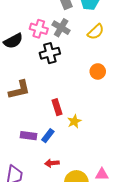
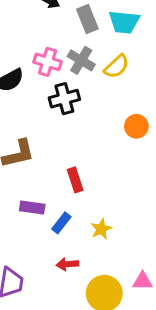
yellow semicircle: (96, 32) -> (116, 67), moved
yellow star: (74, 121) -> (101, 229), moved
purple rectangle: (29, 136) -> (32, 207), moved

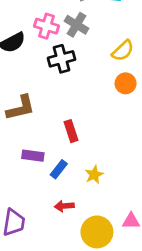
yellow semicircle: (116, 67) -> (123, 51), moved

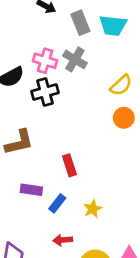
black cross: (61, 59) -> (45, 92), moved

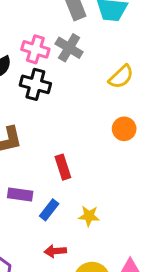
black cross: (45, 92) -> (35, 84), turned 30
orange circle: (124, 118) -> (124, 129), moved
yellow star: (93, 209) -> (89, 216), turned 30

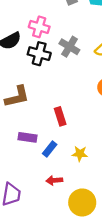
gray cross: (69, 48) -> (69, 47), moved

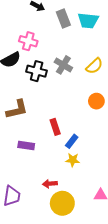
pink cross: (39, 27) -> (28, 41), moved
blue rectangle: (50, 149) -> (72, 141), moved
yellow circle: (82, 202) -> (62, 203), moved

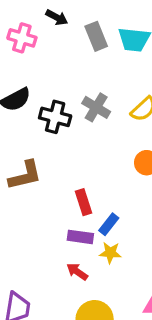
pink cross: (28, 41) -> (22, 38), moved
purple rectangle: (26, 145) -> (80, 237), moved
red arrow: (50, 184) -> (77, 272), moved, turned 40

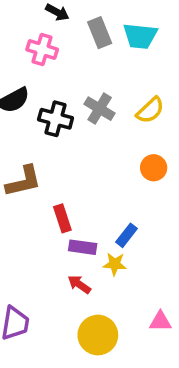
pink cross: (22, 38) -> (42, 49), moved
red rectangle: (84, 202) -> (62, 218), moved
blue rectangle: (109, 224) -> (127, 235), moved

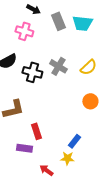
purple rectangle: (83, 247) -> (24, 148), moved

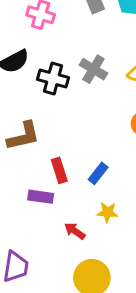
blue rectangle: (74, 141) -> (98, 173), moved

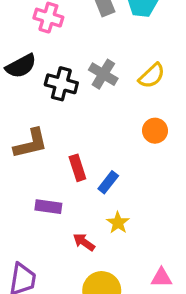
red rectangle: (59, 170) -> (77, 168), moved
yellow star: (107, 212) -> (118, 223), turned 30

